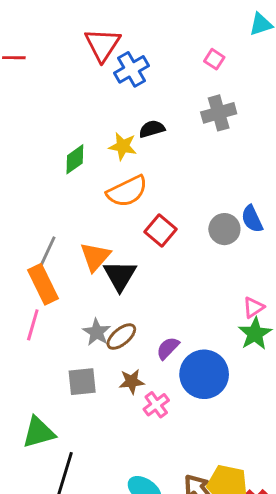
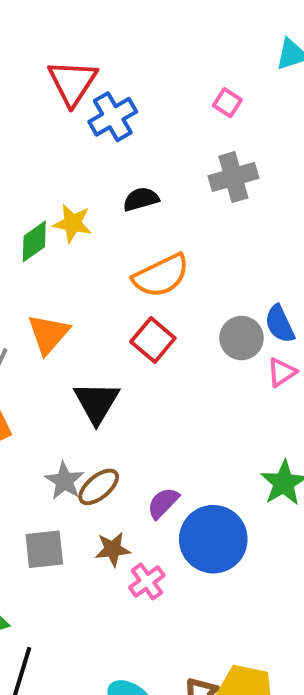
yellow star: (123, 146) -> (72, 223), moved
orange semicircle: (127, 191) -> (161, 276), moved
orange triangle: (95, 257) -> (48, 334), moved
pink triangle: (253, 307) -> (282, 372), moved

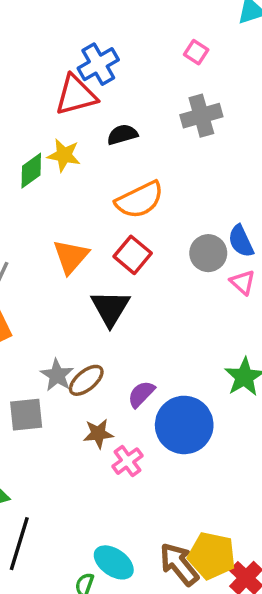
red triangle: (72, 82) -> (76, 95), moved, turned 42
orange triangle: (48, 334) -> (71, 257), moved
pink triangle: (282, 372) -> (243, 282), turned -44
black triangle: (97, 402) -> (110, 308), moved
gray square: (44, 549) -> (26, 415), moved

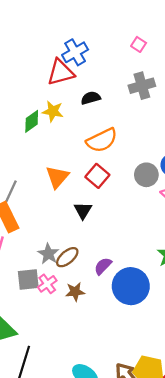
black triangle: (110, 308) -> (83, 210), size x0.7
pink cross: (127, 461) -> (47, 284), moved

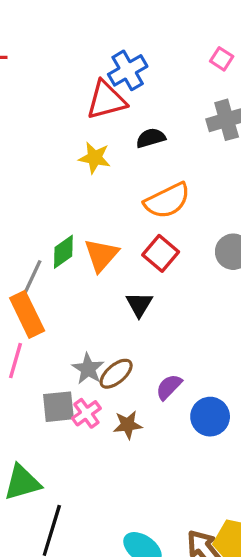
green diamond: (32, 121) -> (63, 252), moved
blue circle: (131, 286) -> (210, 417), size x0.7

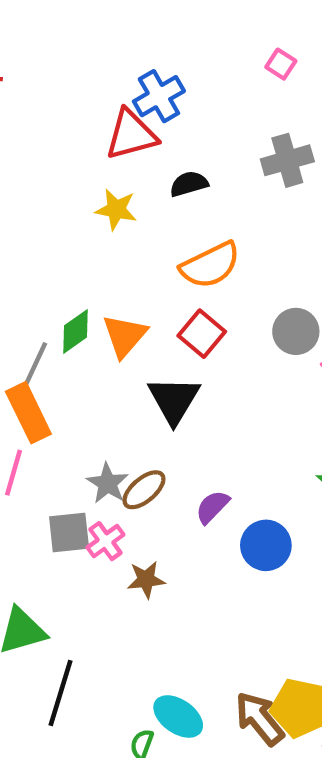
pink square: (222, 59) -> (281, 64), moved
black triangle: (139, 304) -> (174, 400), size x1.5
brown star: (128, 425) -> (146, 580), moved

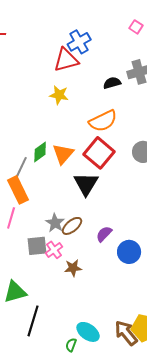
black semicircle: (189, 184) -> (112, 83), moved
red square: (202, 334) -> (99, 153), size x1.4

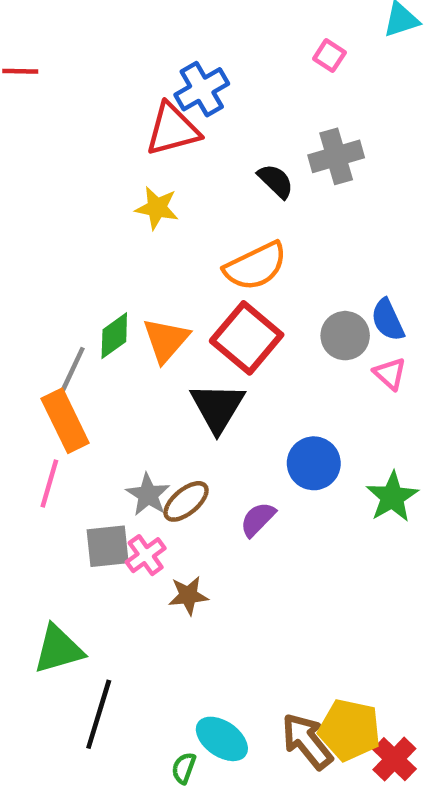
black semicircle: (112, 83) -> (276, 181), turned 60
blue circle: (129, 252) -> (314, 463), moved

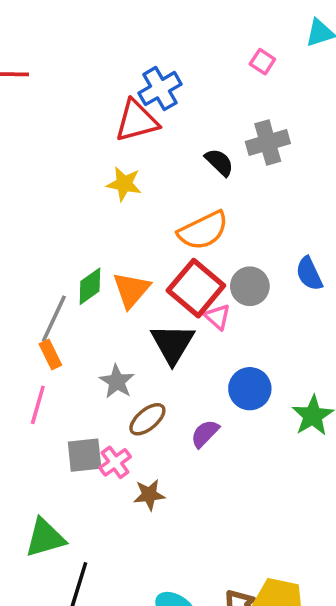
gray circle: (345, 336) -> (250, 286), moved
pink triangle: (390, 374) -> (218, 317), moved
orange rectangle: (65, 421) -> (50, 355), size x0.6
gray star: (148, 495) -> (117, 381), moved

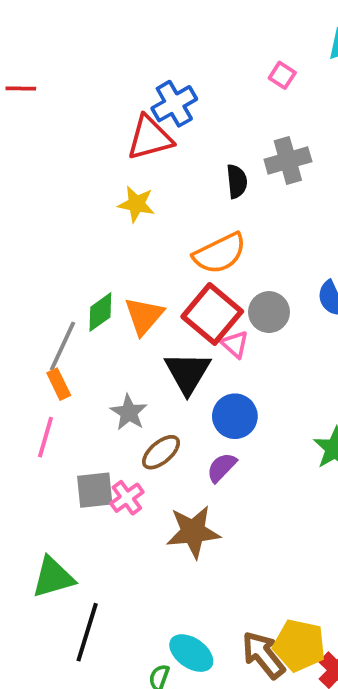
black semicircle: (219, 162) -> (237, 181), turned 40
blue circle: (250, 389) -> (235, 416), moved
brown star: (149, 495) -> (193, 532), moved, size x1.6

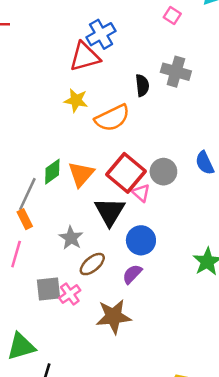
gray cross: (288, 161) -> (176, 72), turned 32
orange semicircle: (220, 253) -> (112, 118), moved

